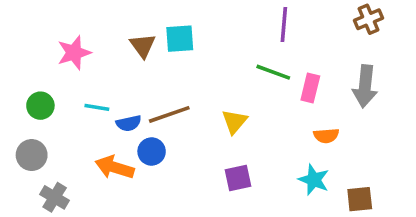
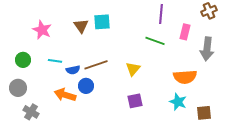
pink star: (74, 53) -> (42, 30), turned -30
pink rectangle: (310, 88) -> (185, 32), moved
orange semicircle: (326, 136) -> (185, 77), size x1.6

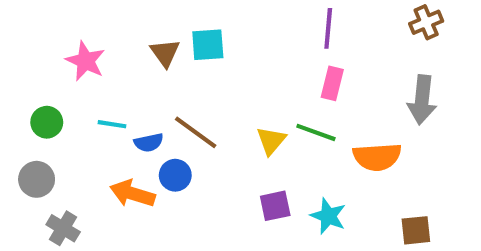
pink rectangle: (185, 32) -> (332, 83), moved
green line: (155, 41) -> (316, 132), moved
brown line: (96, 65) -> (196, 132), turned 55
cyan star: (178, 102) -> (328, 216), moved

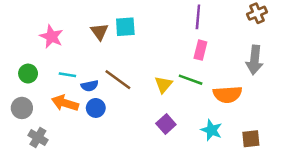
blue circle: (175, 175) -> (96, 108), moved
orange arrow: (132, 194) -> (65, 103), moved
purple square: (275, 206) -> (166, 124), turned -30
cyan star: (328, 216) -> (211, 130), moved

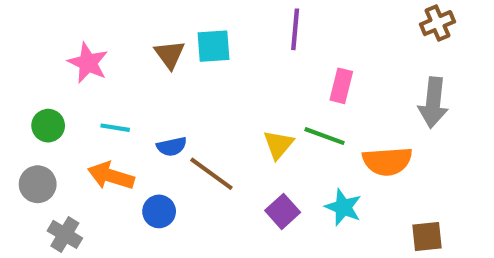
purple line: (198, 17) -> (295, 29), moved
brown line: (118, 80) -> (211, 174), moved
blue semicircle: (90, 86) -> (172, 147), moved
blue circle: (96, 108) -> (159, 211), moved
cyan star: (211, 130) -> (343, 207), moved

